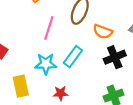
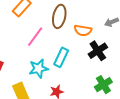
pink line: (49, 28) -> (35, 37), turned 30

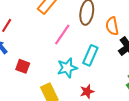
orange semicircle: (83, 30) -> (112, 26), turned 72

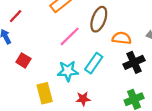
orange semicircle: (112, 26) -> (122, 38), turned 96

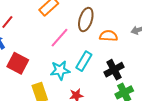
red square: (23, 60) -> (18, 63), size x1.5
black cross: (134, 62) -> (114, 70), moved

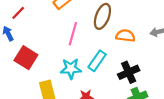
pink line: (60, 38) -> (73, 34), turned -30

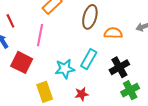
red line: (18, 13) -> (10, 21), turned -64
pink line: (73, 34) -> (40, 35), moved

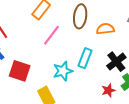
pink line: (40, 35) -> (51, 35), moved, turned 35
red star: (82, 94) -> (108, 90), moved

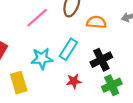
red star: (108, 90) -> (74, 81), moved

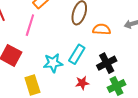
pink line: (37, 18) -> (30, 25), moved, turned -30

